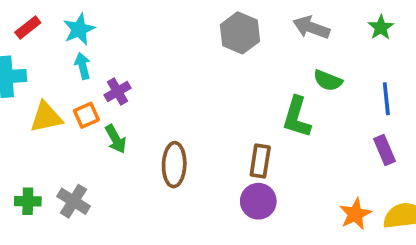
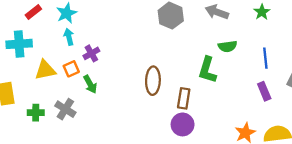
green semicircle: (328, 80) -> (228, 46), turned -30
brown ellipse: (174, 165) -> (153, 81), moved
green cross: (28, 201) -> (36, 113), moved
gray cross: (74, 201) -> (65, 109), moved

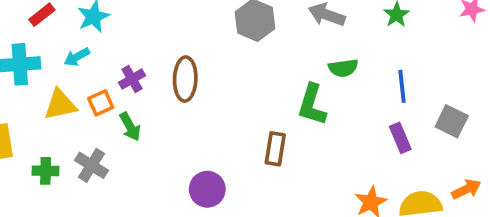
cyan arrow: (69, 37) -> (77, 57), moved, turned -105
brown ellipse: (153, 81) -> (185, 79), moved
purple circle: (183, 124) -> (207, 189), moved

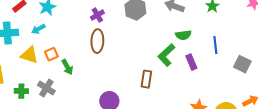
purple cross: (132, 79) -> (97, 15), moved
yellow triangle: (60, 105) -> (29, 55), turned 30
green L-shape: (312, 105) -> (166, 55), turned 30
purple rectangle: (400, 138) -> (191, 62), moved

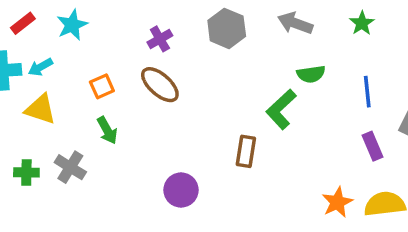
cyan arrow: (38, 29) -> (40, 67), moved
brown ellipse: (97, 41) -> (160, 85), turned -50
orange square: (51, 54) -> (102, 86), moved
purple rectangle: (191, 62) -> (372, 146), moved

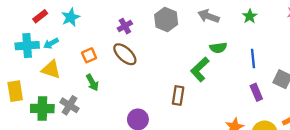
green cross: (26, 172) -> (42, 109), size x1.5

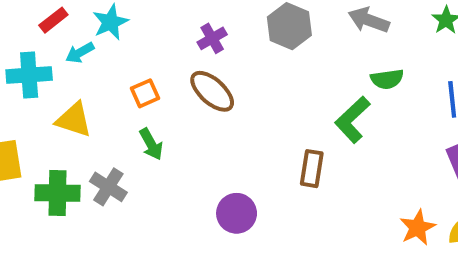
cyan arrow: (51, 43) -> (80, 53), moved

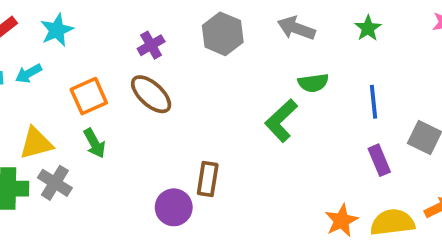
cyan arrow: (80, 53) -> (29, 73), moved
orange square: (145, 93) -> (89, 96), size x1.4
yellow triangle: (74, 120) -> (36, 143), moved, turned -33
brown rectangle: (312, 169) -> (208, 179), moved

